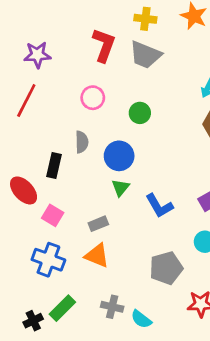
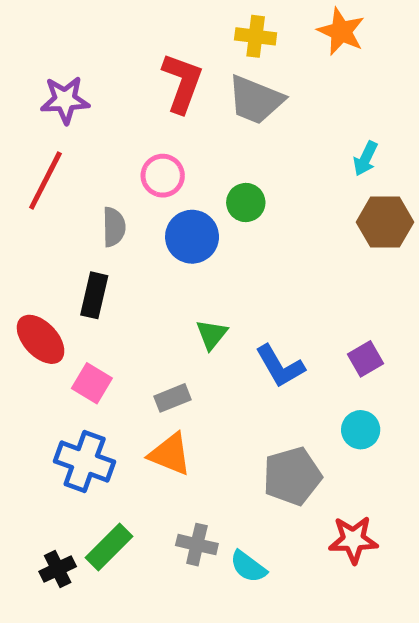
gray semicircle: (82, 142) -> (114, 227), moved
blue circle: (119, 156) -> (192, 237), moved

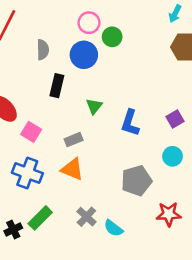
pink circle: (163, 176) -> (89, 23), moved
black rectangle: (94, 295) -> (57, 86), moved
blue L-shape: (280, 366) -> (130, 123), turned 48
gray cross: (197, 545) -> (86, 217), turned 30

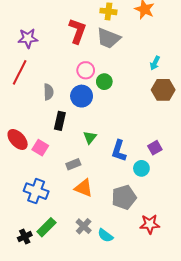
pink square: (31, 132) -> (40, 148), moved
cyan circle: (172, 156) -> (141, 168), moved
orange triangle: (72, 169) -> (84, 188), moved

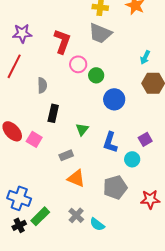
red L-shape: (77, 31) -> (62, 41), moved
blue circle: (82, 96) -> (114, 99), moved
blue cross: (36, 191) -> (19, 198), moved
red star: (150, 224) -> (150, 199), moved

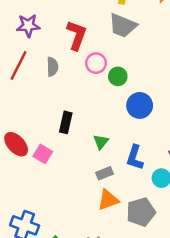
gray semicircle: (42, 85) -> (52, 67), moved
gray rectangle: (66, 155) -> (104, 173), moved
orange triangle: (76, 178) -> (108, 200), moved, turned -42

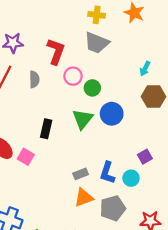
green triangle: (101, 142) -> (83, 119), moved, size x1.5
blue L-shape: (135, 158) -> (107, 173), moved

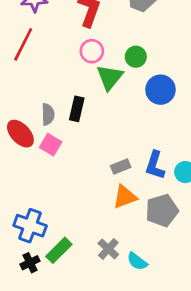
pink circle: (73, 76) -> (92, 51), moved
gray semicircle: (34, 79) -> (48, 114), moved
green triangle: (83, 119) -> (110, 77), moved

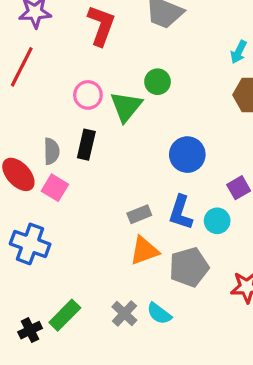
pink circle: (92, 51) -> (88, 95), moved
blue circle: (160, 90) -> (187, 155), moved
blue cross: (30, 226) -> (30, 244), moved
cyan semicircle: (137, 261) -> (159, 314), moved

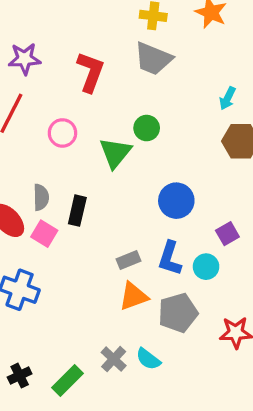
pink circle: (88, 95) -> (62, 133), moved
black rectangle: (86, 145) -> (77, 211), moved
green rectangle: (65, 315) -> (67, 380), moved

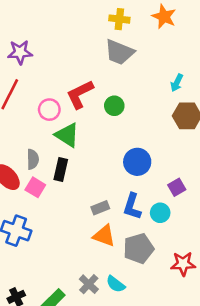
red L-shape: (91, 72) -> (80, 94), moved, turned -136
green triangle: (115, 153) -> (67, 135), moved, turned -36
orange triangle: (133, 296) -> (104, 236), turned 40

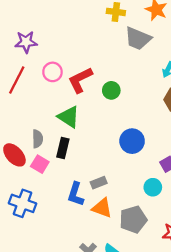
gray trapezoid: (119, 52) -> (138, 38), moved
pink circle: (49, 110) -> (52, 72), moved
blue L-shape: (132, 206) -> (76, 194), moved

